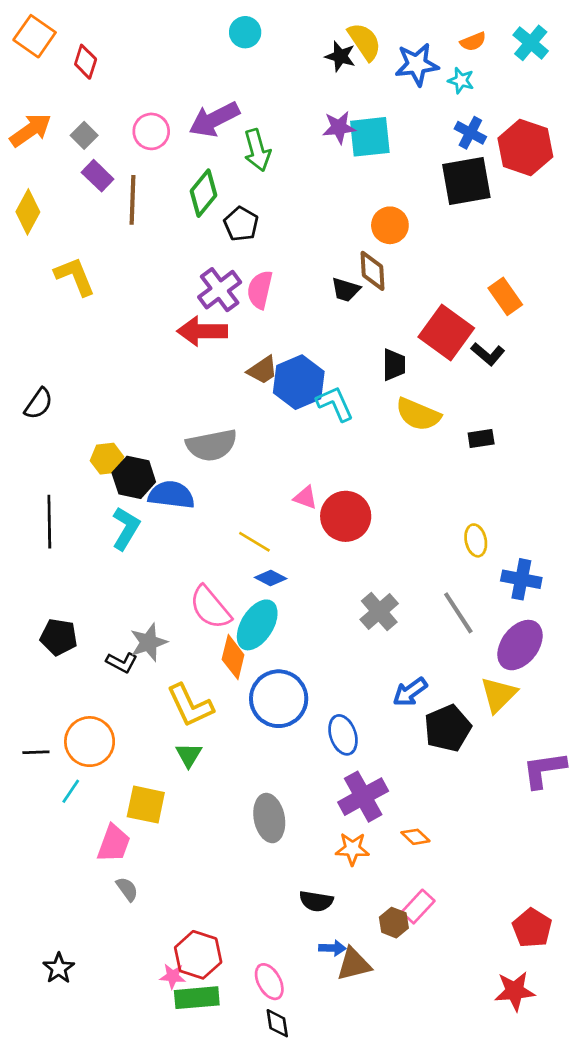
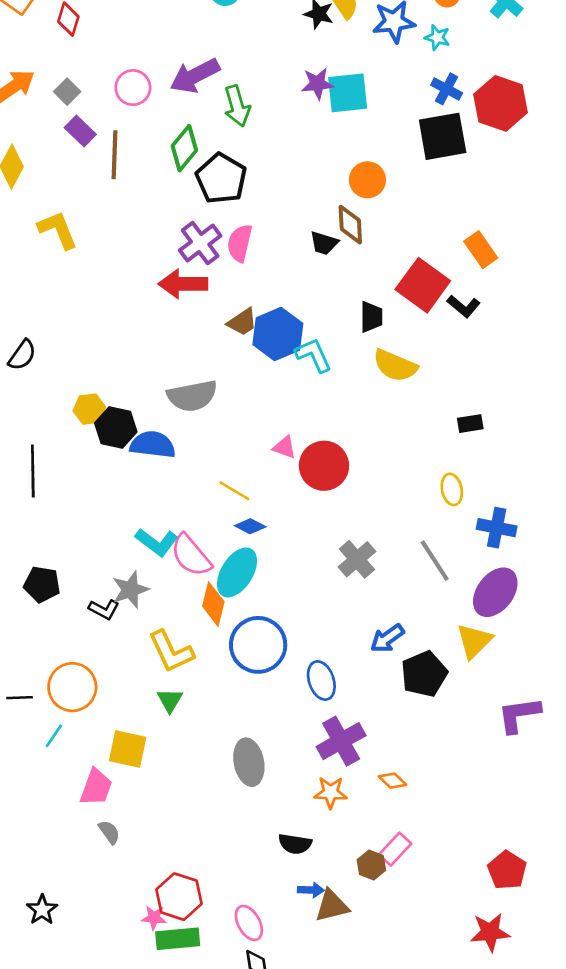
black pentagon: (241, 224) -> (221, 178), size x1.5
black rectangle: (481, 439) -> (470, 424), moved
cyan L-shape: (126, 528) -> (157, 542), moved, turned 96

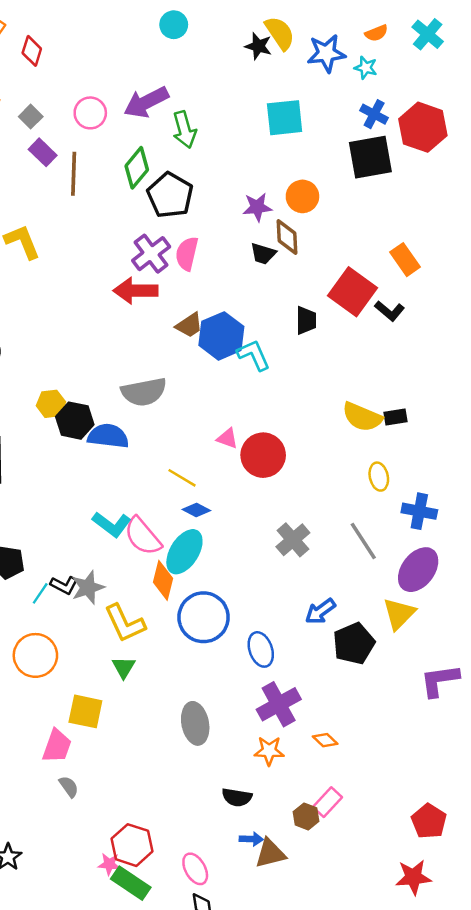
purple star: (317, 84) -> (257, 207), moved
yellow semicircle: (395, 366) -> (362, 417), moved
gray star: (130, 590) -> (88, 587), moved
cyan line: (54, 736) -> (40, 593), moved
green rectangle: (178, 939) -> (131, 883), turned 39

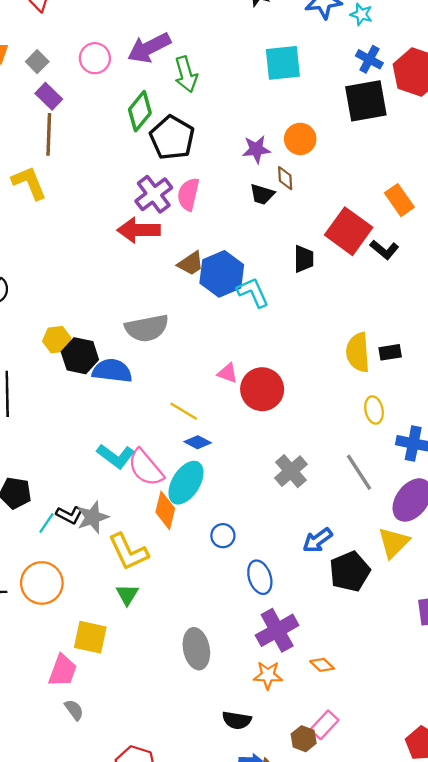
brown line: (74, 174) -> (49, 134), moved
brown diamond: (287, 237) -> (285, 178), size x0.7
yellow semicircle: (362, 417) -> (358, 352), turned 63
blue circle: (204, 617) -> (223, 536), moved, size x0.5

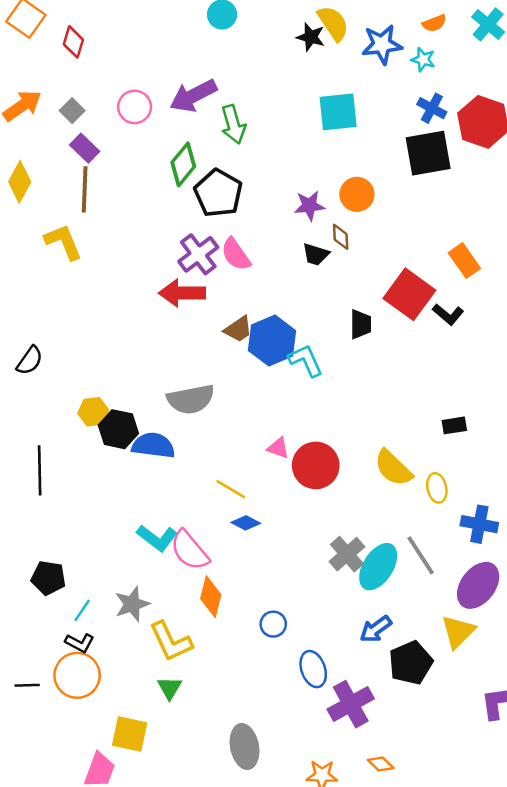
pink semicircle: (188, 194) -> (236, 254), turned -48
yellow semicircle: (358, 352) -> (393, 468), moved, turned -42
cyan ellipse: (186, 483) -> (378, 567), moved
black L-shape: (70, 515) -> (80, 643), moved
purple cross: (277, 630) -> (351, 704), moved

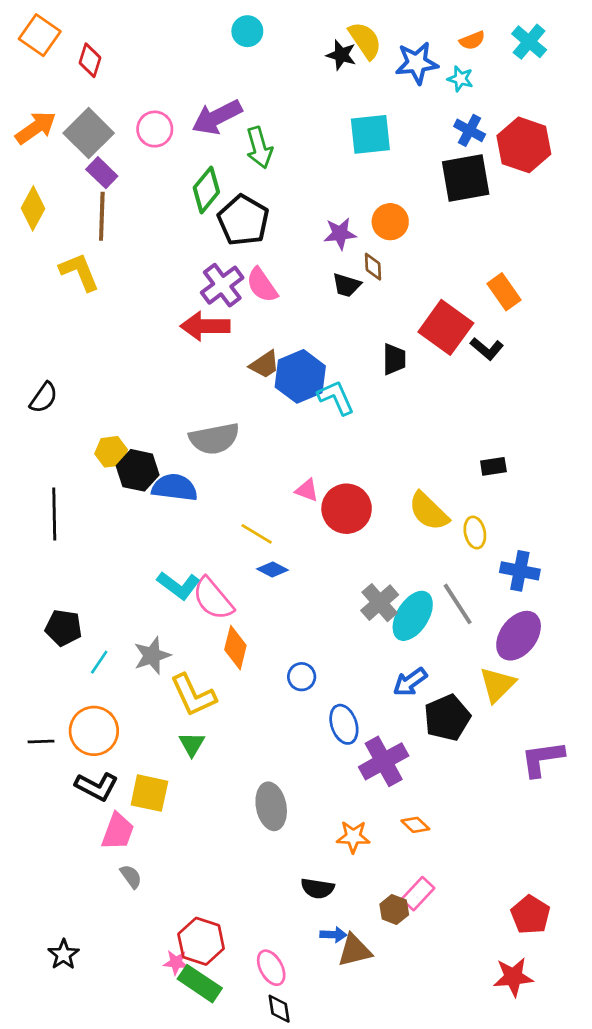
gray square: (72, 111) -> (89, 133), size x1.8
black L-shape: (80, 643) -> (97, 786), moved, size x1.4

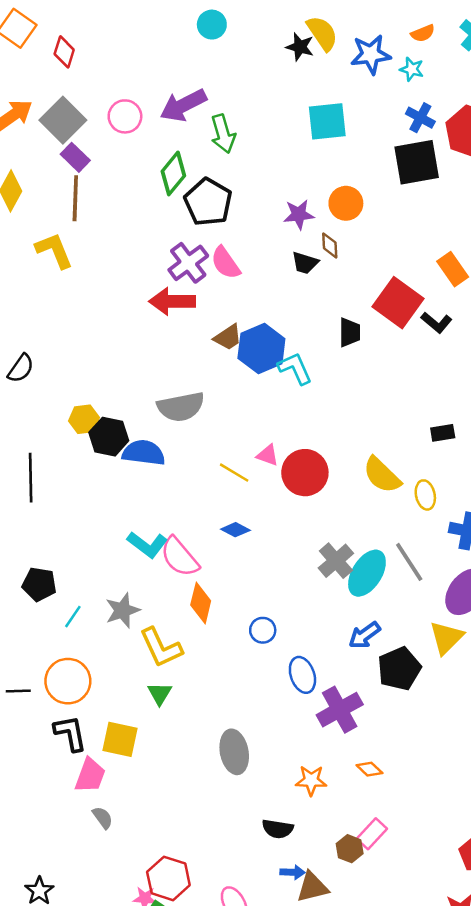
yellow line: (257, 534) -> (234, 473), moved
black L-shape: (97, 786) -> (70, 733), turned -129

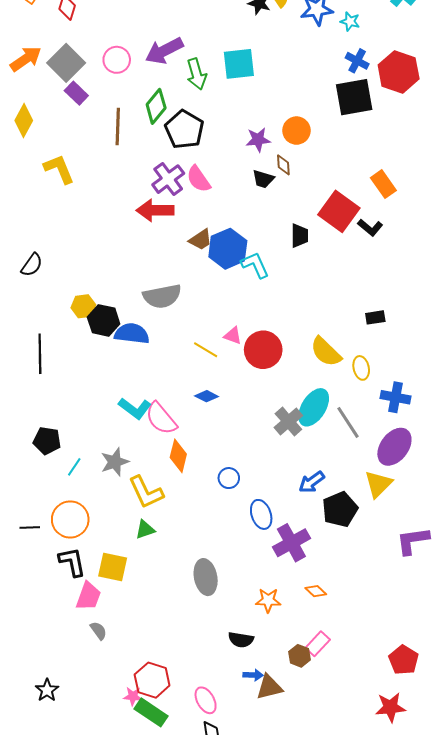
cyan square: (327, 121) -> (239, 64), moved
brown line: (75, 198) -> (118, 126), moved
cyan ellipse: (367, 573) -> (314, 407), moved
green triangle: (160, 694) -> (145, 530), turned 40

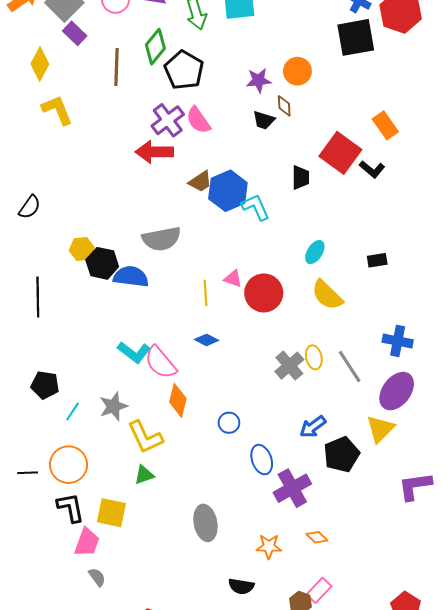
yellow diamond: (24, 120) -> (40, 64), moved
yellow line: (206, 350) -> (205, 293), turned 55
yellow ellipse: (361, 368) -> (314, 357), moved
cyan ellipse: (314, 407) -> (315, 252), moved, size x0.6

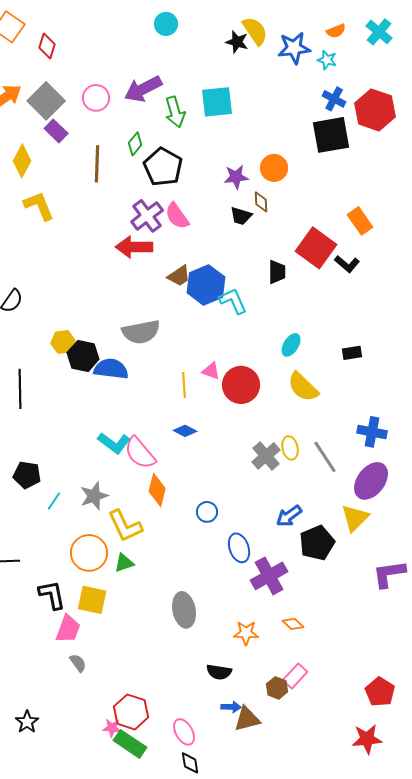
green diamond: (155, 47) -> (135, 144), size x0.7
orange circle: (69, 465) -> (89, 553), moved

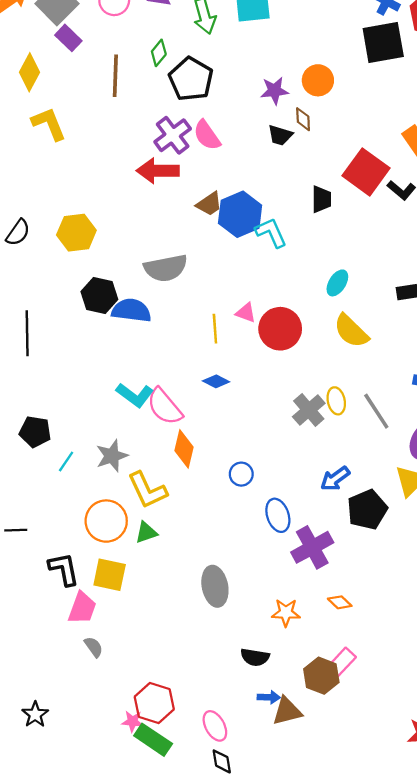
yellow hexagon: (63, 342) -> (76, 233), moved, size x1.4
brown hexagon: (277, 688) -> (321, 676), size x1.4

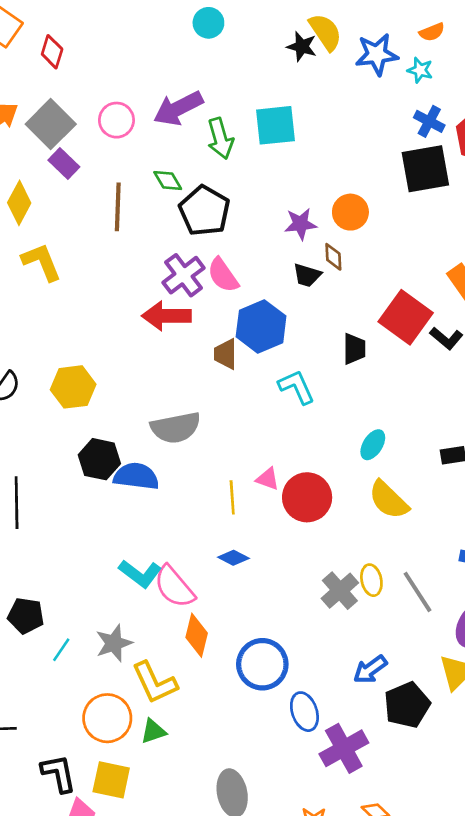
green diamond: (159, 53) -> (168, 181), turned -70
brown trapezoid: (209, 204) -> (226, 354), turned 124
blue hexagon: (240, 214) -> (261, 326), moved
blue circle: (241, 474) -> (262, 664), size x1.8

